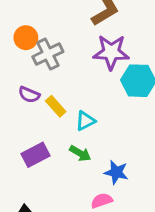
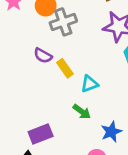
purple rectangle: (36, 155) -> (41, 134), moved
blue star: (116, 172) -> (111, 132), turned 30

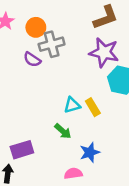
purple semicircle: (43, 56) -> (32, 60), moved
yellow rectangle: (65, 68) -> (93, 107), moved

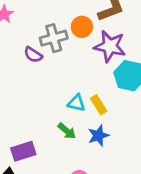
orange circle: (36, 27) -> (82, 27), moved
cyan triangle: (72, 105) -> (76, 103), turned 30
blue star: (90, 152) -> (98, 136), moved

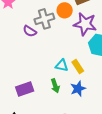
green arrow: (67, 131) -> (55, 86), turned 32
purple rectangle: (23, 151) -> (25, 89), moved

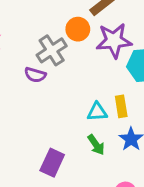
yellow rectangle: (78, 66) -> (121, 106), turned 40
purple rectangle: (25, 89) -> (52, 163), turned -30

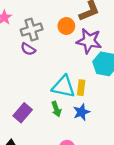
gray cross: (52, 50) -> (32, 30), moved
cyan triangle: (97, 112) -> (63, 87), size x1.6

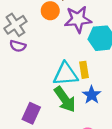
green arrow: (56, 109) -> (65, 99), size x1.6

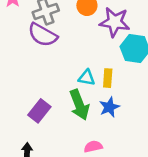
purple semicircle: (18, 46) -> (43, 35), size x1.6
cyan triangle: (65, 74) -> (87, 78), size x0.6

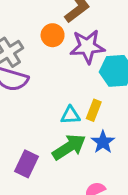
yellow rectangle: (108, 78) -> (94, 110), turned 30
green arrow: (79, 105) -> (69, 147), turned -88

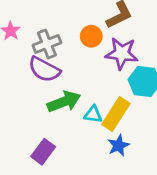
yellow rectangle: (94, 110) -> (116, 114), size x1.6
green arrow: (69, 147) -> (64, 102), moved

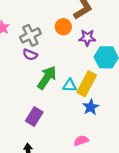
purple star: (122, 53) -> (87, 38), size x0.7
purple semicircle: (44, 69) -> (30, 55), size x0.6
green arrow: (64, 102) -> (47, 78), turned -30

